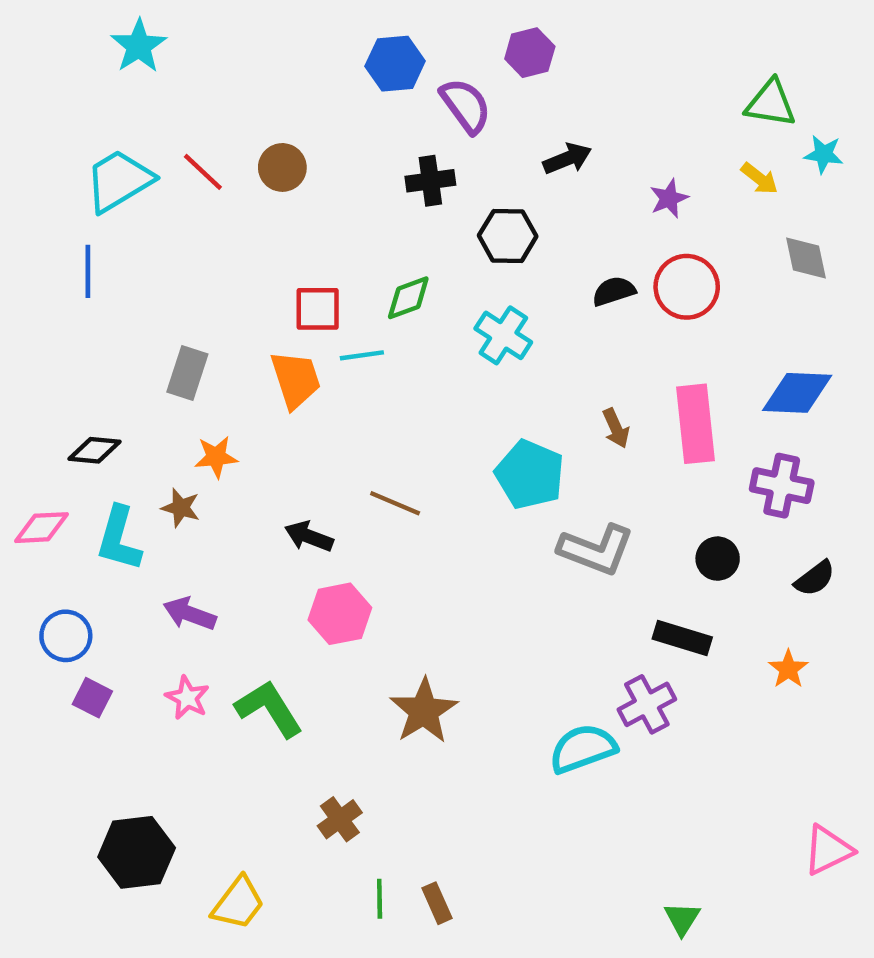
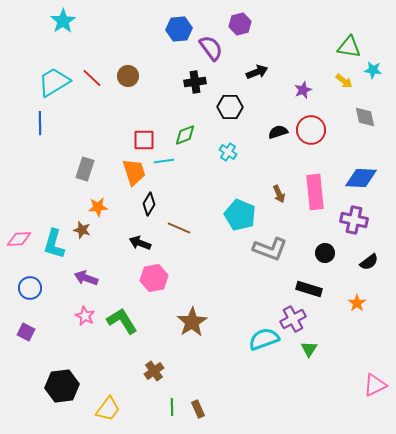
cyan cross: (503, 335) -> (228, 152), size x0.7
black diamond: (95, 450) -> (149, 204), moved, turned -65
purple square: (92, 698) -> (26, 332), moved
green triangle: (682, 919) -> (309, 349), moved

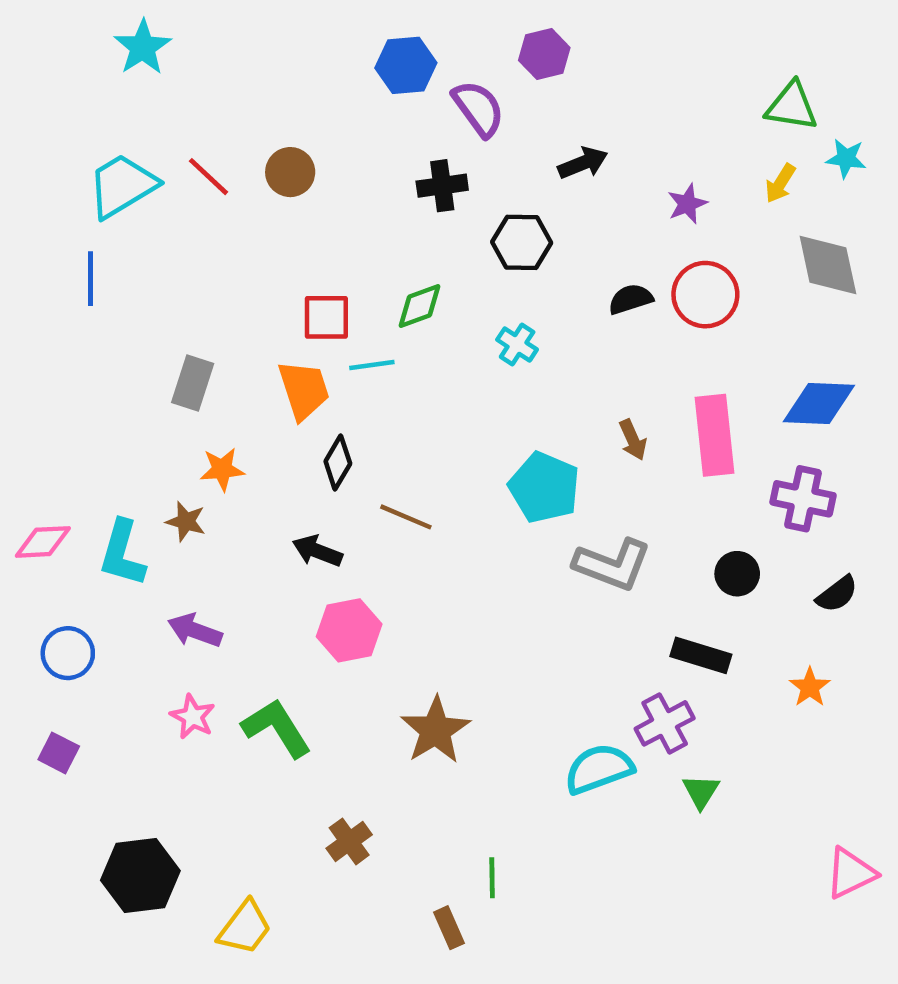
yellow arrow: (344, 81) -> (780, 183), turned 84
gray diamond: (365, 117) -> (828, 265), size x1.4
green line: (172, 407) -> (492, 878), moved

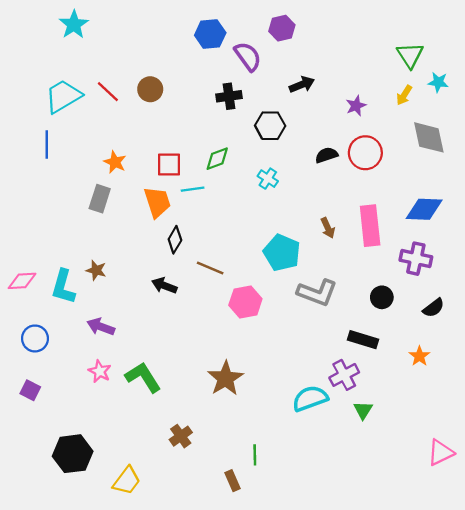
green triangle: (792, 106) -> (410, 55), turned 48
orange star: (222, 469) -> (115, 162), moved, turned 30
pink hexagon: (349, 630) -> (245, 302), moved

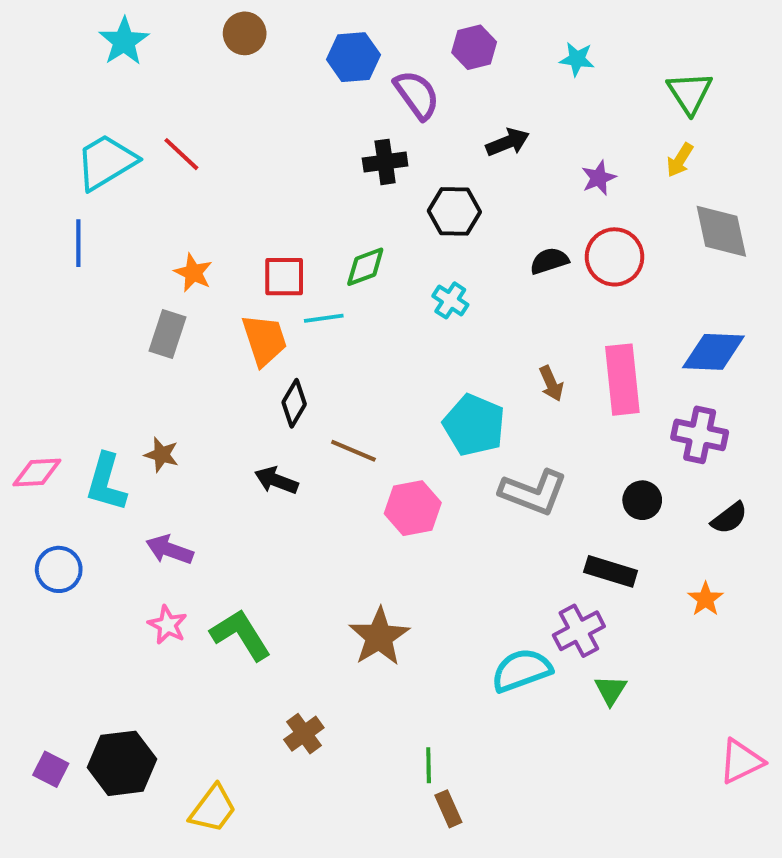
cyan star: (438, 82) -> (577, 59), moved
brown circle: (150, 89) -> (245, 33), moved
purple square: (30, 390) -> (51, 769), moved
brown rectangle: (232, 481) -> (448, 809), moved

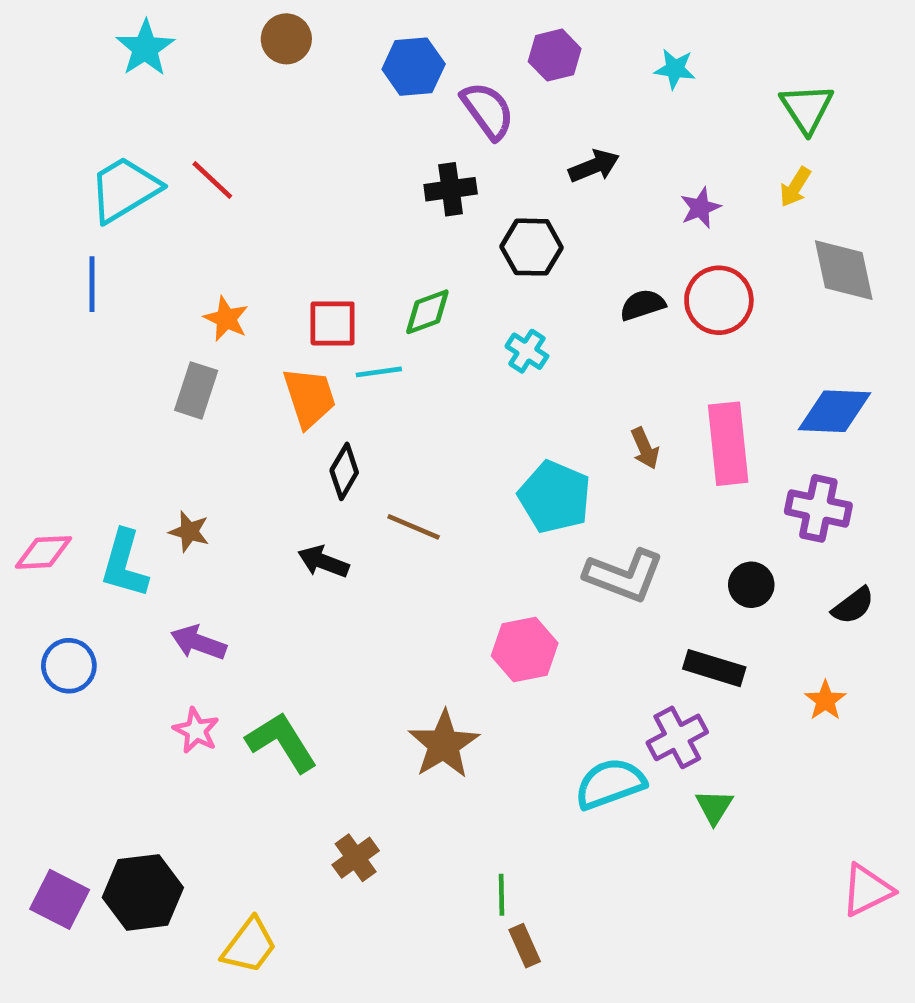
pink hexagon: (413, 508) -> (525, 650), moved
purple square: (51, 769) -> (60, 899), size x1.4

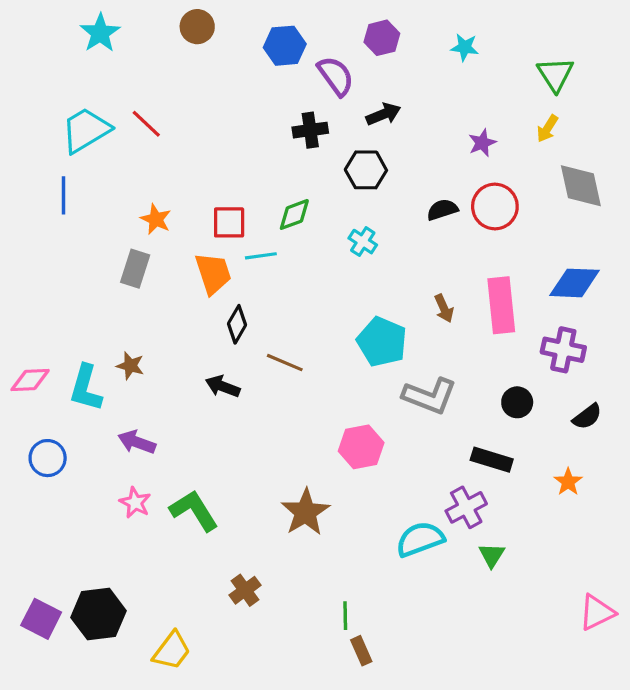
black arrow: (594, 166) -> (383, 114), moved

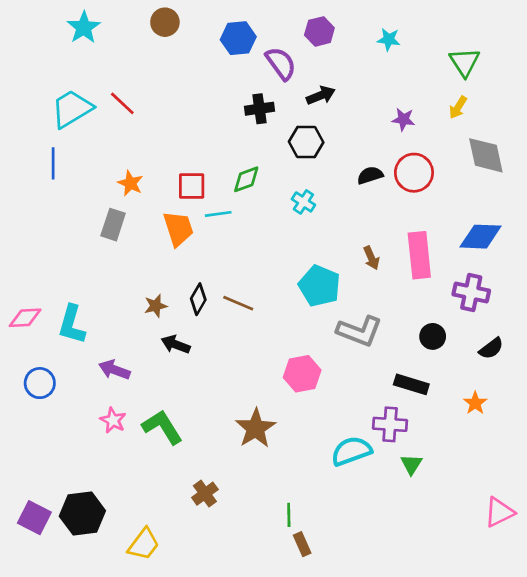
purple star: (482, 143) -> (403, 119), turned 30
black diamond: (237, 324) -> (198, 299), moved
brown star: (130, 366) -> (156, 306), moved, turned -30
black arrow: (223, 386) -> (176, 344), moved
purple cross: (466, 507) -> (390, 424), turned 32

